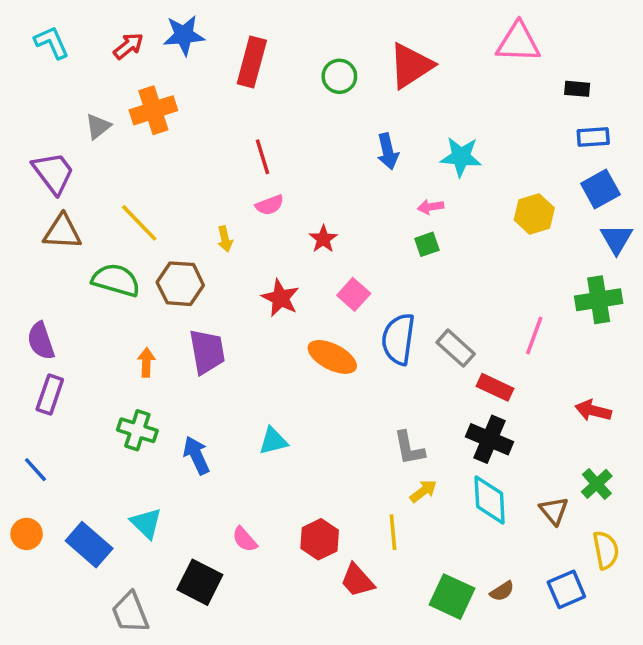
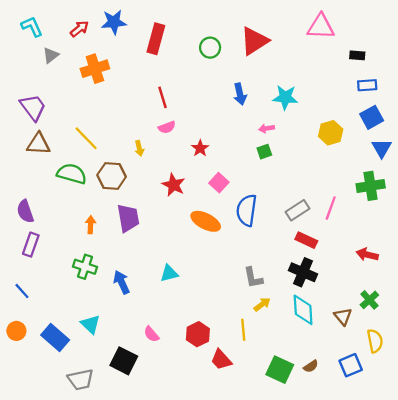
gray triangle: (98, 126) -> (51, 55), moved
gray rectangle: (456, 348) -> (297, 210), moved, turned -75
gray trapezoid: (130, 613) -> (81, 380), turned -80

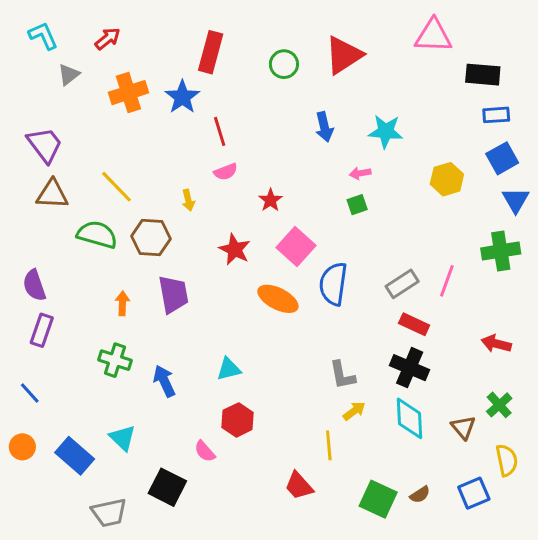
blue star: (114, 22) -> (182, 97), moved, turned -30
black rectangle: (357, 55) -> (483, 75), size x1.6
pink square: (219, 183) -> (296, 247), size x1.4
red hexagon: (198, 334) -> (238, 420), moved

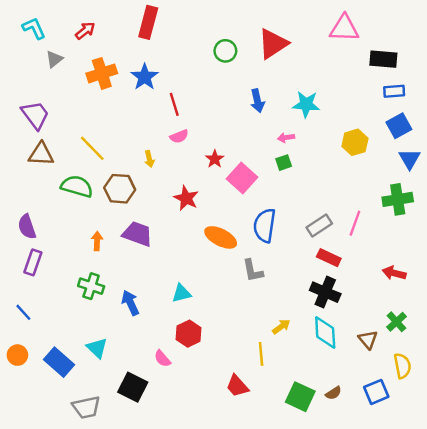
red rectangle: (211, 52) -> (148, 22), moved
pink square: (296, 247) -> (242, 178), moved
purple trapezoid: (173, 294) -> (137, 234), turned -60
gray L-shape: (342, 375) -> (253, 271), moved

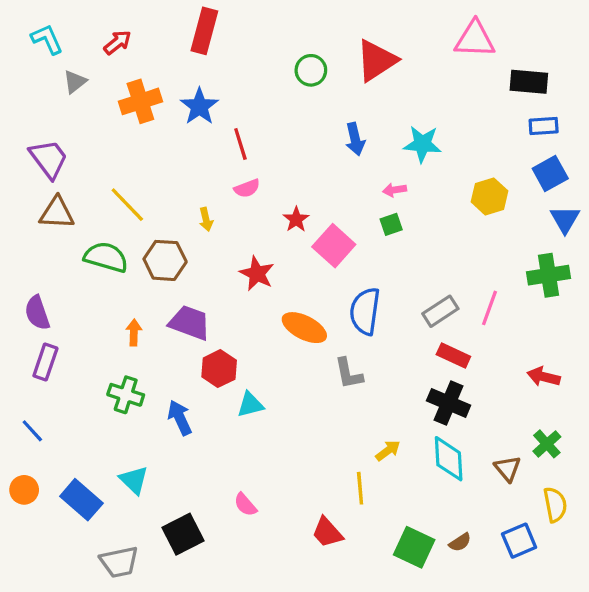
red hexagon: (189, 334) -> (219, 369), moved
pink semicircle: (162, 359) -> (245, 505), moved
black square: (133, 387) -> (183, 534), turned 36

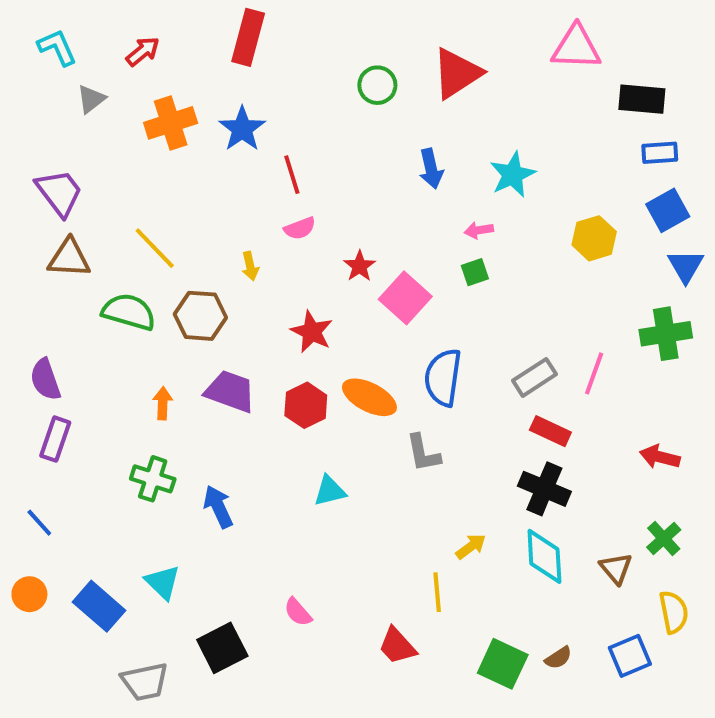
cyan star: (422, 144) -> (513, 175), turned -30
red hexagon: (219, 369) -> (306, 405), moved
cyan triangle: (250, 405) -> (330, 491), moved

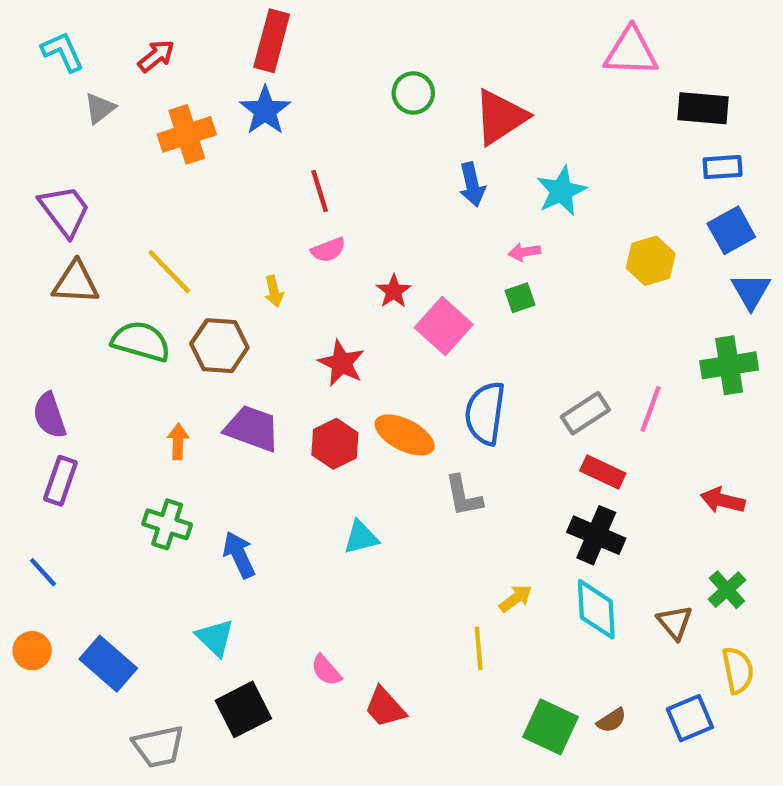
red triangle: (457, 73) -> (500, 117), moved
blue star: (242, 129) -> (265, 110), moved
cyan triangle: (163, 582) -> (215, 638), moved
red trapezoid: (397, 646) -> (385, 707), moved

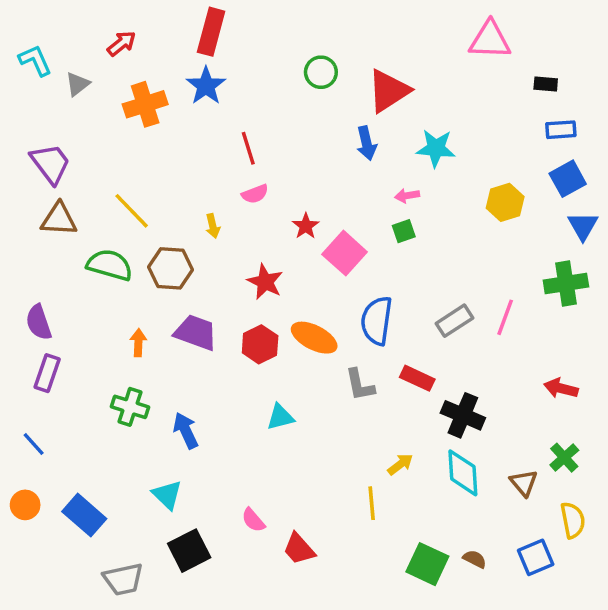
cyan L-shape: (63, 52) -> (35, 60), moved
black rectangle: (703, 108) -> (546, 84), size x0.6
cyan star: (561, 191) -> (436, 148), turned 30
red rectangle: (603, 472) -> (417, 378), moved
brown semicircle: (612, 720) -> (475, 559), turned -120

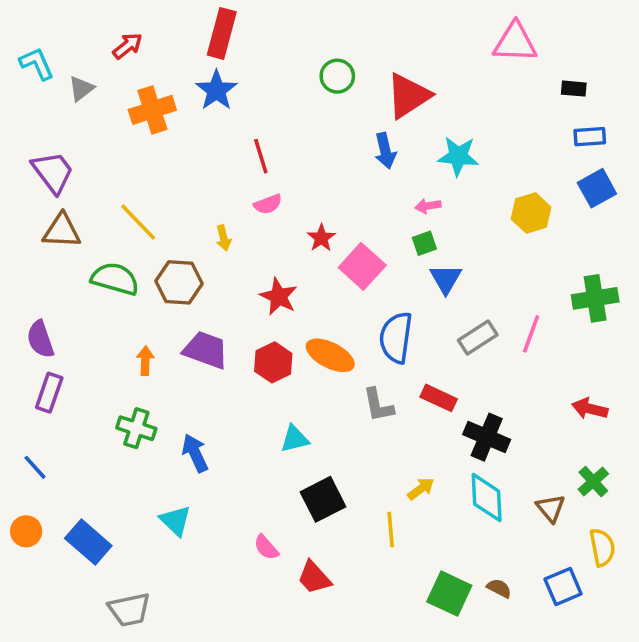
blue triangle: (583, 226) -> (446, 279), moved
black square: (189, 551) -> (323, 499), moved

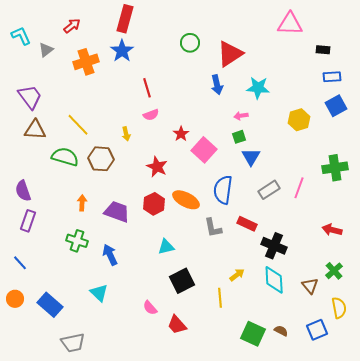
purple trapezoid: (206, 350) -> (117, 212), moved

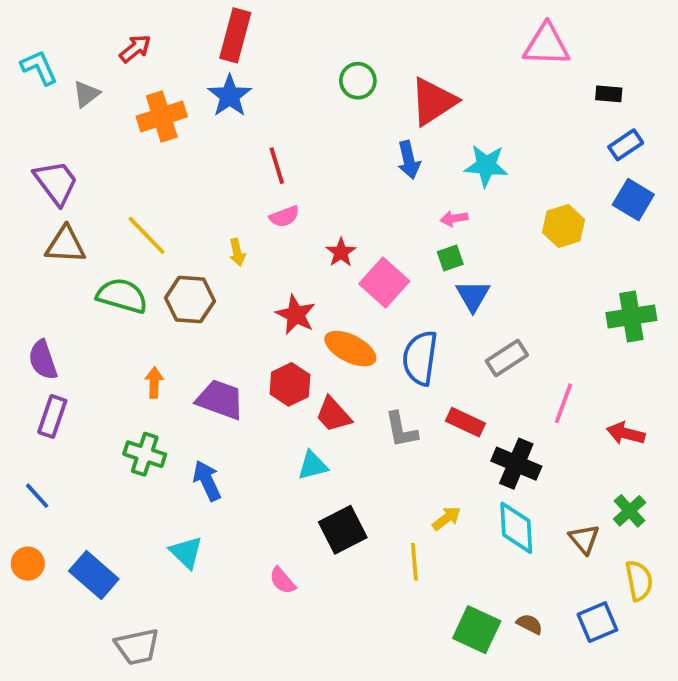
blue rectangle: (332, 77) -> (626, 145), turned -30
blue square: (336, 106) -> (633, 200), turned -30
pink line: (299, 188) -> (563, 403), moved
orange ellipse: (186, 200) -> (350, 349), moved
red trapezoid: (177, 325) -> (333, 415), moved

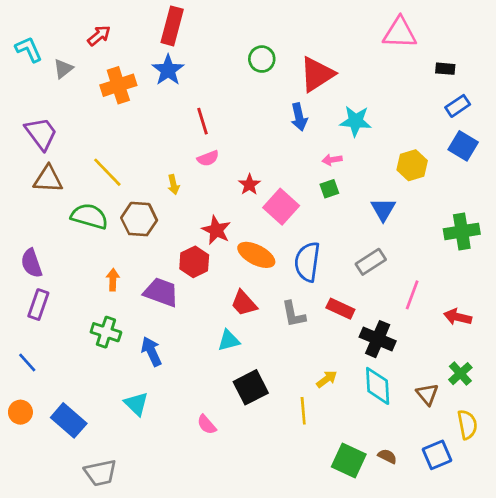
blue triangle: (473, 296) -> (383, 209), moved
red hexagon: (290, 384) -> (194, 262), moved

